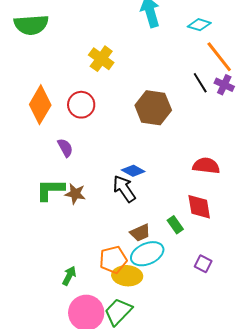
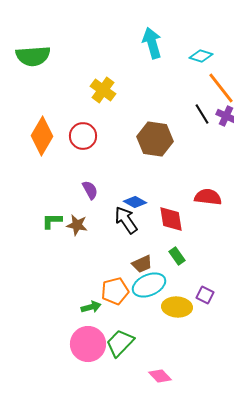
purple semicircle: (65, 148) -> (90, 190), moved
green L-shape: (50, 190) -> (52, 221), size x0.7
red diamond: (199, 207) -> (171, 219), moved
green arrow: (69, 276) -> (91, 307), moved, turned 48
yellow ellipse: (127, 276) -> (177, 307), moved

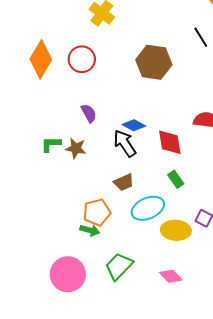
brown trapezoid: (142, 264) -> (124, 182), moved
orange pentagon: (115, 291) -> (97, 212), moved
green arrow: (91, 307) -> (90, 230), turned 30
pink circle: (88, 344) -> (68, 274), moved
pink diamond: (160, 376) -> (171, 276), moved

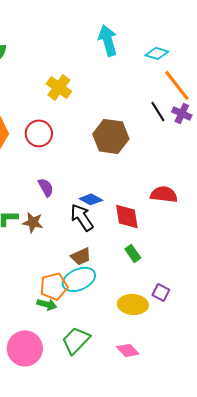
cyan ellipse: (148, 208) -> (79, 279), moved

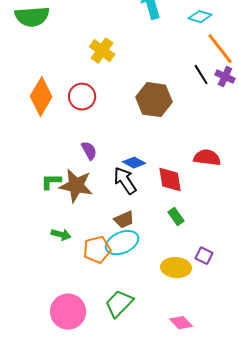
brown star: (33, 222) -> (76, 186), size x1.6
green arrow: (47, 304) -> (61, 235), moved
pink diamond: (128, 350) -> (181, 323), moved

